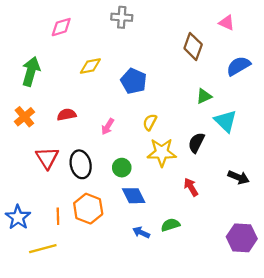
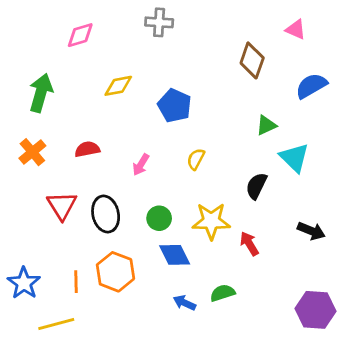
yellow star: (162, 152) -> (211, 221), moved

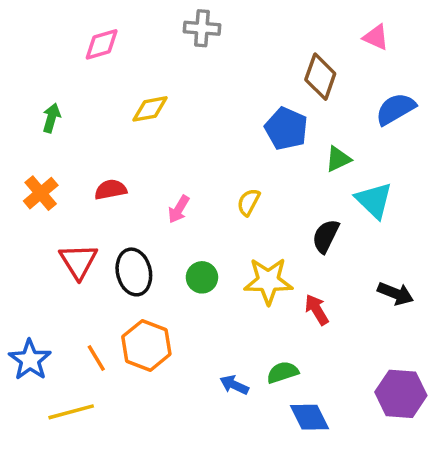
green arrow: (41, 93) -> (51, 118), size x0.6
blue pentagon: (175, 106) -> (286, 129), moved
blue diamond: (175, 255) -> (310, 417), moved
orange line: (76, 282) -> (96, 358), turned -30

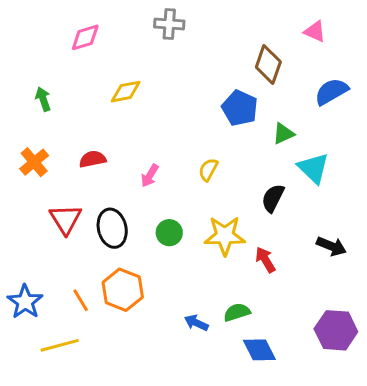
green arrow: (51, 118) -> (43, 99), turned -35

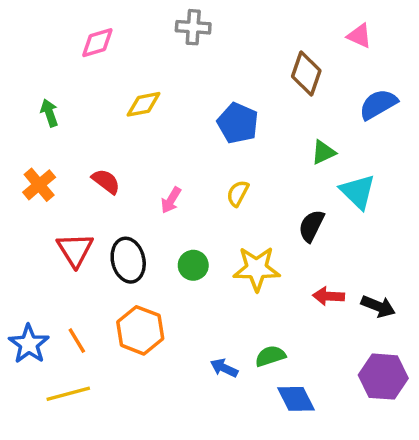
blue pentagon: (240, 108) -> (238, 123), moved
red semicircle: (93, 159) -> (106, 181), turned 48
black arrow: (331, 246) -> (378, 306), moved
red arrow: (265, 260) -> (329, 296), moved, turned -56
orange line: (81, 300) -> (77, 341), moved

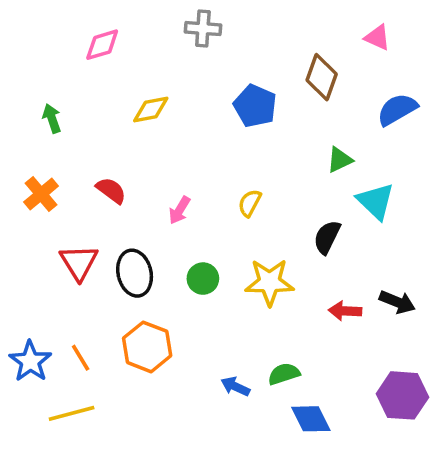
blue pentagon: (238, 123) -> (255, 106), moved
black arrow: (378, 306) -> (397, 302), moved

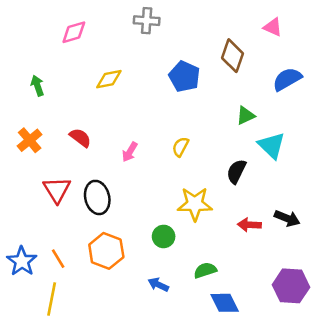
green circle: (203, 279) -> (164, 236), moved
blue arrow: (235, 386) -> (158, 285), moved
yellow line: (72, 413) -> (52, 299), turned -64

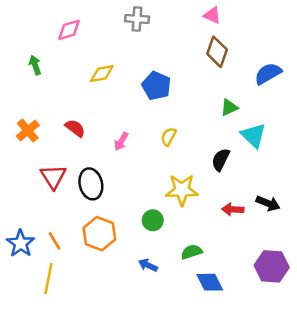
pink triangle: (273, 27) -> (212, 15), moved
blue pentagon: (184, 77) -> (156, 86), moved
green arrow: (37, 86) -> (35, 65), moved

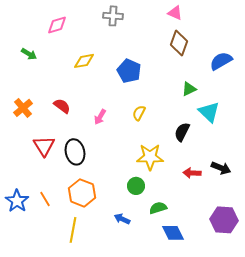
green arrow: (35, 65) -> (29, 54), turned 140
green circle: (153, 220) -> (136, 186), moved
yellow line: (48, 279) -> (73, 230), moved

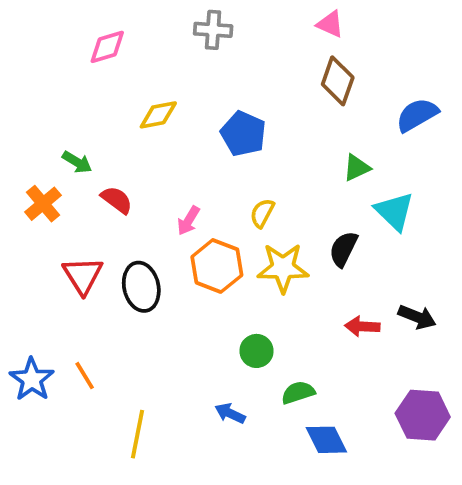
green arrow: (29, 54) -> (77, 162), moved
yellow star: (150, 157) -> (283, 268), moved
orange hexagon: (82, 193) -> (217, 266), moved

